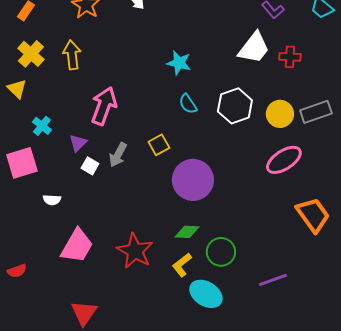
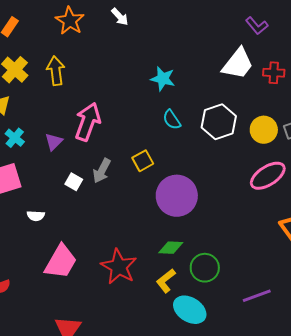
cyan cross: (42, 126) -> (15, 138), moved
purple triangle: (78, 143) -> (54, 142), moved

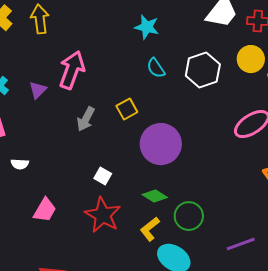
yellow circle: (264, 130) -> (251, 59), moved
white square: (74, 182) -> (103, 176), moved
green diamond: (171, 248) -> (155, 196), turned 30
pink trapezoid: (61, 262) -> (45, 210), size x0.7

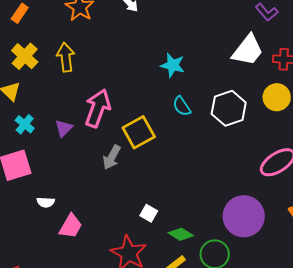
yellow square: (127, 109) -> (139, 132), moved, size x1.5
purple circle: (161, 144) -> (244, 216), moved
white square: (103, 176) -> (149, 213), moved
pink trapezoid: (45, 210) -> (71, 226), moved

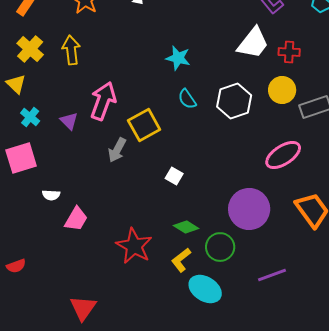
purple triangle: (64, 128) -> (69, 121), turned -30
white square: (149, 213) -> (174, 176), moved

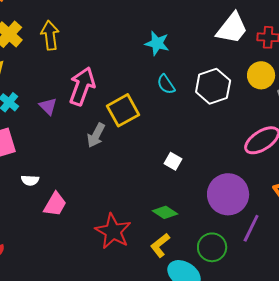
white square: (174, 176) -> (173, 161), moved
green circle: (220, 247) -> (212, 247), moved
purple line: (272, 275) -> (251, 228), moved, turned -44

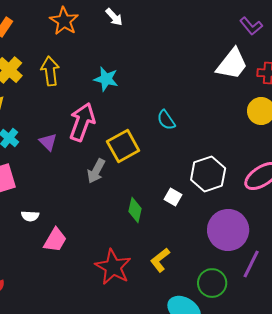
cyan star: (157, 43) -> (106, 79), moved
white hexagon: (213, 86) -> (208, 174), moved
green diamond: (165, 212) -> (135, 210), moved, turned 70
yellow L-shape: (160, 245) -> (160, 260), moved

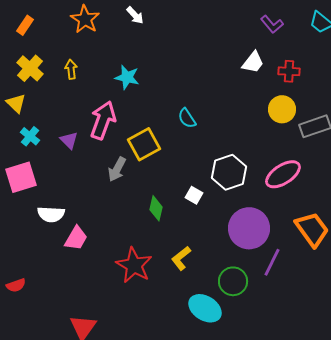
white trapezoid: (232, 64) -> (253, 62), size x0.7
yellow arrow: (50, 71) -> (71, 69), size x0.7
white semicircle: (30, 216) -> (51, 214), size x1.5

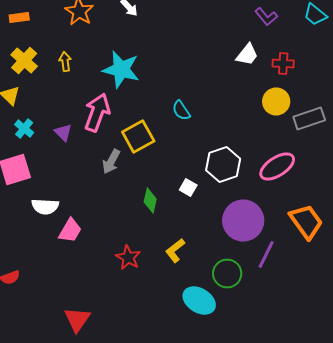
orange rectangle: (25, 25) -> (19, 18), turned 48
cyan star: (127, 77) -> (121, 70), size x1.5
red star: (134, 265) -> (128, 258), size x0.7

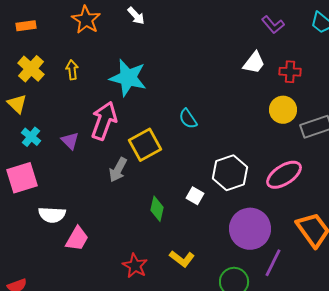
yellow L-shape: (175, 250) -> (182, 259), turned -105

